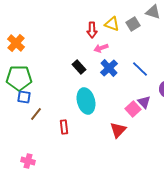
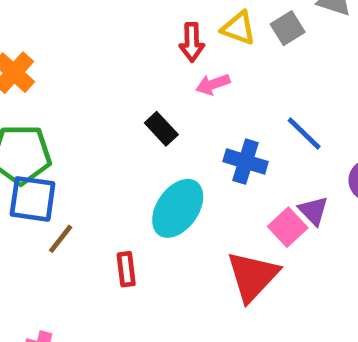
blue cross: (109, 68) -> (246, 162), moved, turned -30
blue square: (24, 97) -> (33, 199), size x1.5
cyan ellipse: (86, 101) -> (178, 208), turned 50
red triangle: (118, 130) -> (253, 276), size x1.4

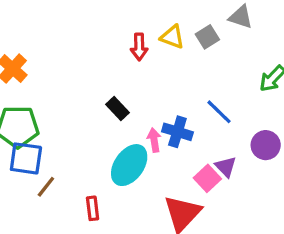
pink arrow: (213, 84) -> (154, 140), moved, turned 100

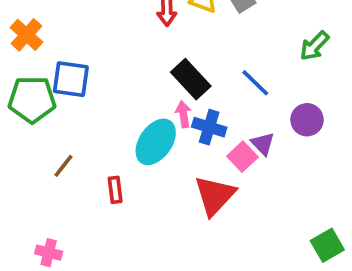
black rectangle: (117, 108) -> (191, 79), moved, size x1.5
blue cross: (177, 132) -> (209, 127), moved
blue square: (26, 158) -> (71, 79), moved

